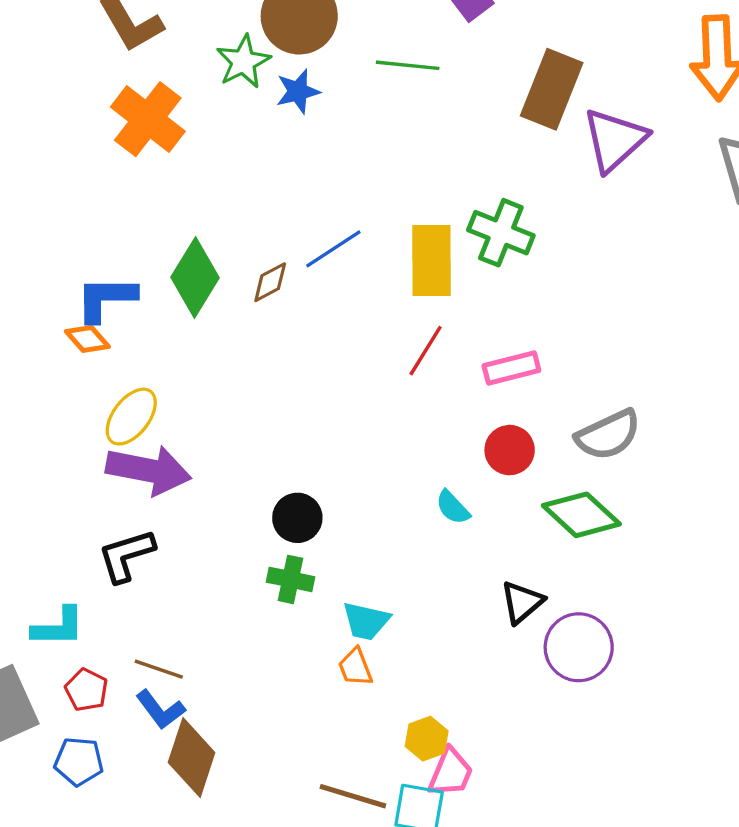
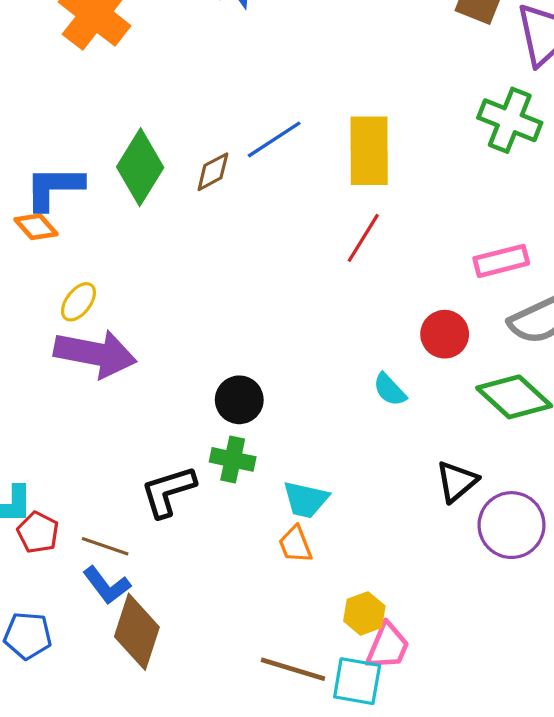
green cross: (501, 233) -> (510, 120), moved
pink rectangle: (511, 368) -> (501, 261), moved
yellow ellipse: (131, 417) -> (78, 302), size x0.7
black L-shape: (126, 556) -> (168, 491), moved
red pentagon: (86, 690) -> (38, 532), moved

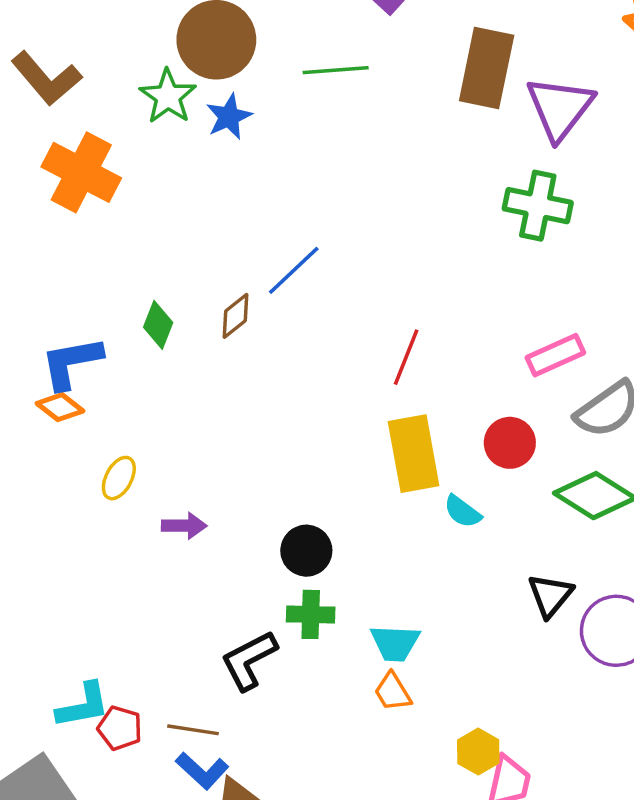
yellow rectangle: (369, 151) -> (414, 454), moved
green diamond: (140, 167) -> (158, 325), size x0.6
purple arrow: (95, 354) -> (184, 526), moved, size x0.5

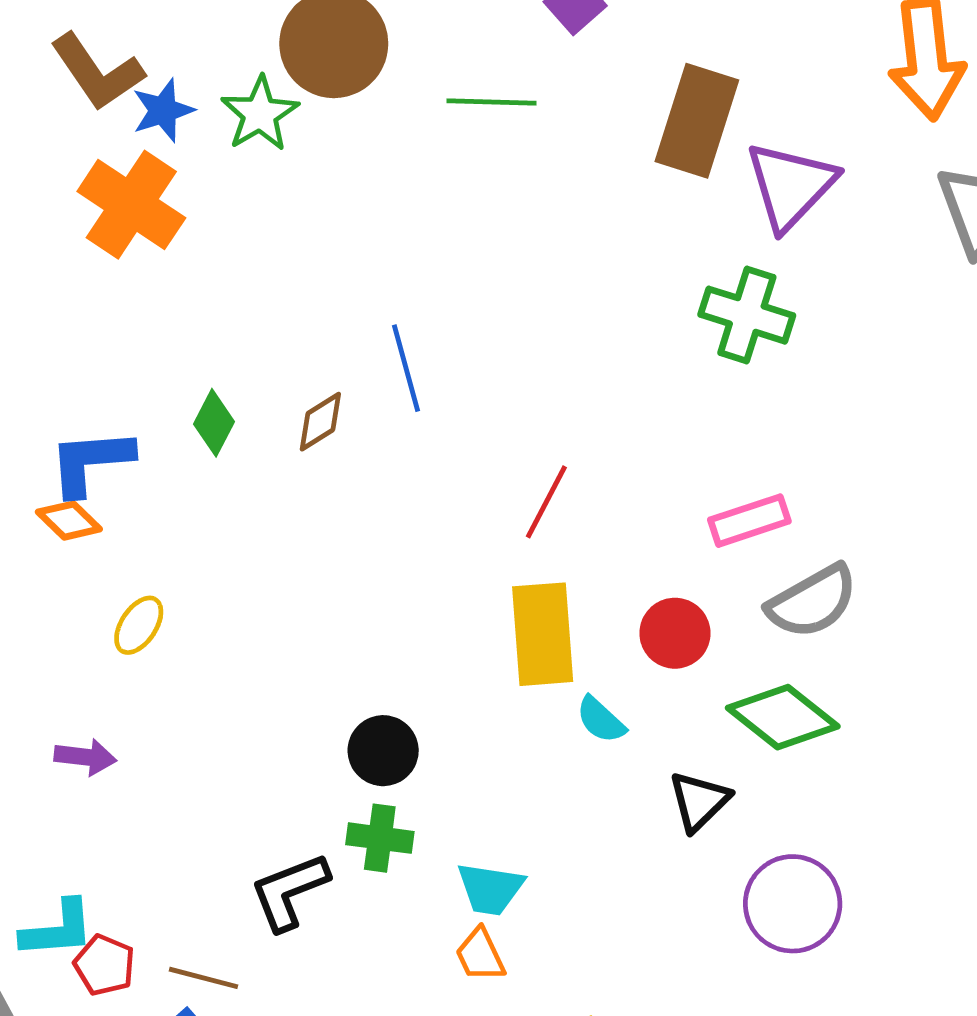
blue star: (229, 117) -> (163, 110), moved
blue line: (294, 270) -> (406, 368), turned -68
purple arrow: (184, 526) -> (85, 757), moved
black triangle: (550, 595) -> (699, 801), moved

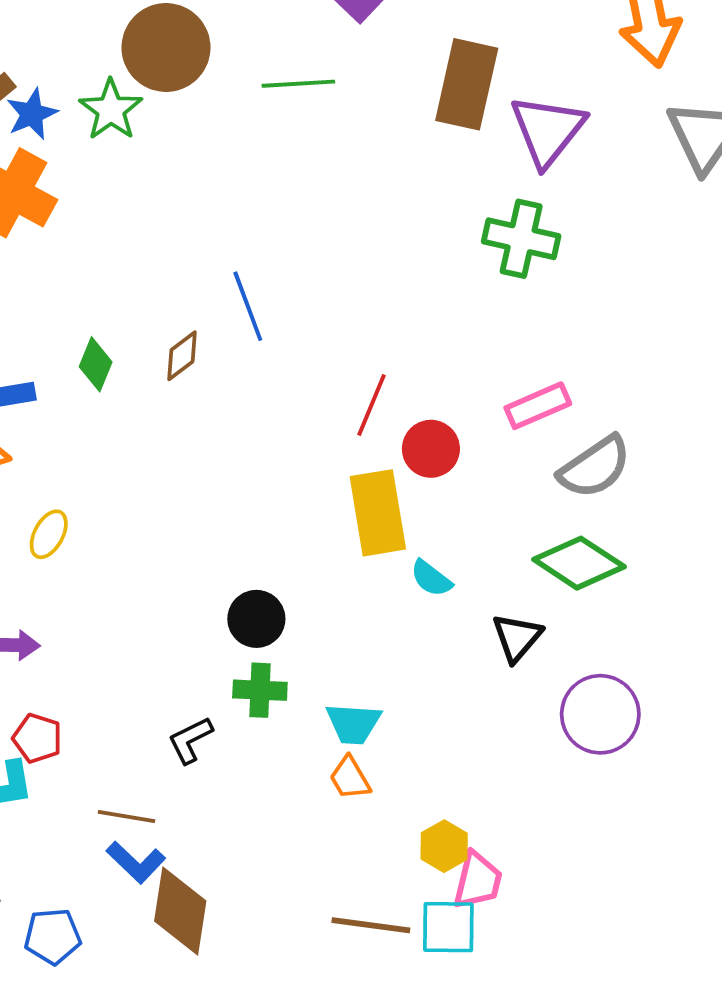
red circle: (675, 633) -> (431, 449), moved
black L-shape: (289, 891) -> (190, 740), size x0.7
red pentagon: (104, 965) -> (37, 738), moved

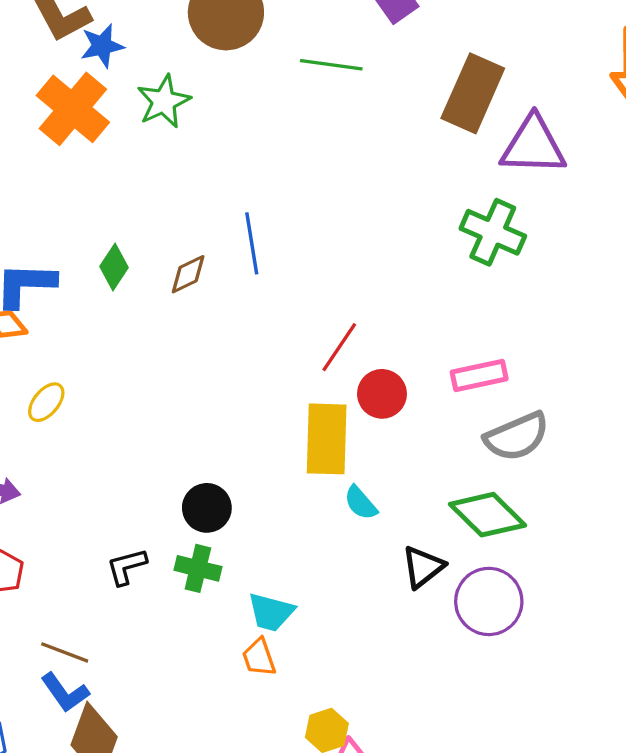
green star: (111, 110) -> (164, 101), moved
purple triangle: (548, 130) -> (533, 145), turned 42
purple circle: (600, 714) -> (489, 601), moved
black L-shape: (190, 740) -> (127, 567), moved

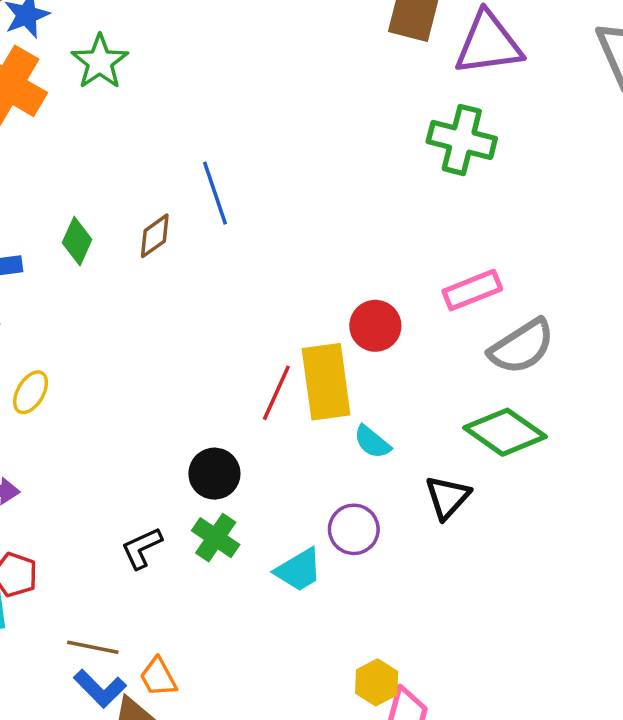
red line: (339, 347) -> (276, 393), moved
green cross: (198, 568) -> (216, 538), turned 30
purple circle: (489, 601) -> (354, 529), moved, size x0.7
cyan trapezoid: (271, 612) -> (299, 570), turned -36
orange trapezoid: (259, 657) -> (158, 677), moved

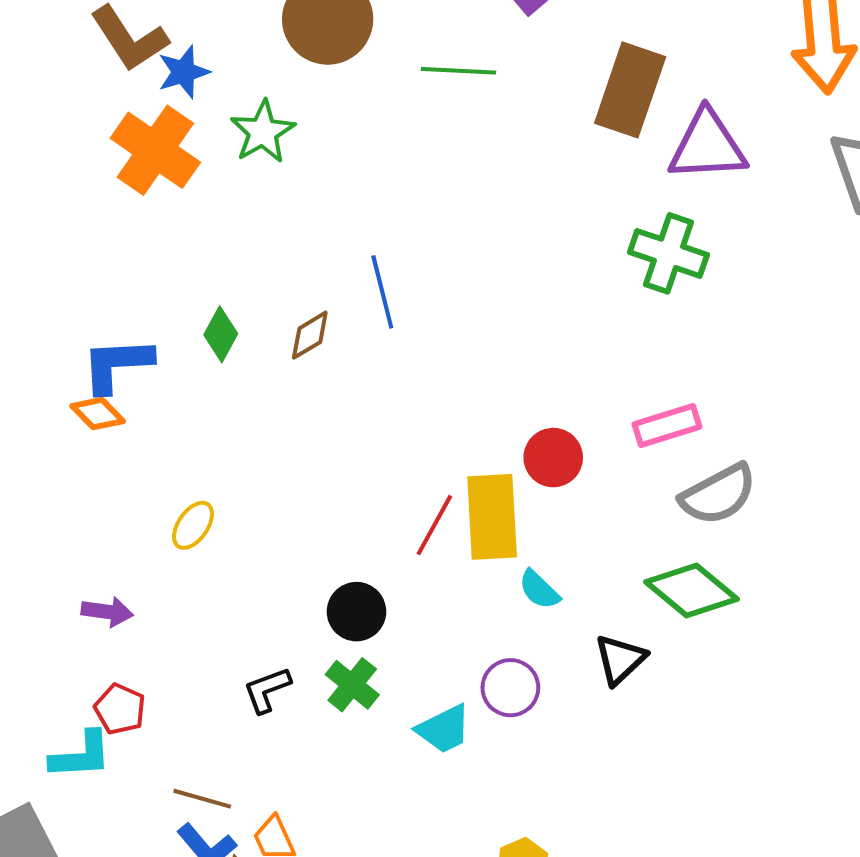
yellow ellipse: (31, 392) -> (193, 525), moved

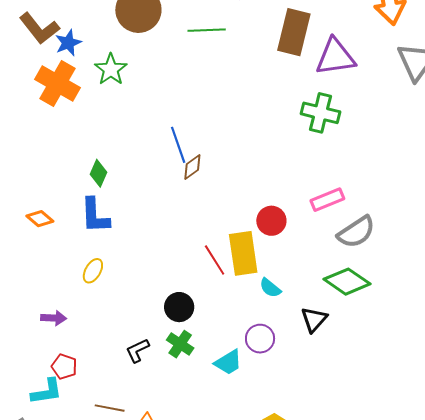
brown diamond: (310, 335) -> (192, 167), moved
blue L-shape: (117, 365) -> (95, 216), moved, turned -84
red line: (434, 525) -> (215, 260), turned -56

